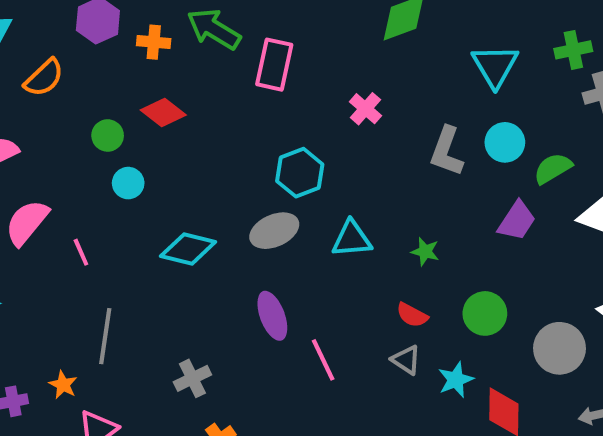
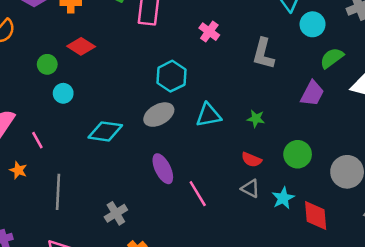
cyan circle: (505, 142) -> (313, 24), moved
orange star: (63, 385) -> (18, 170), moved

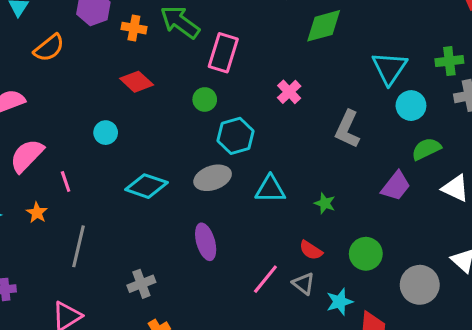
green circle: (47, 64) -> (205, 99), moved
pink line: (198, 194) -> (265, 279), moved, turned 60

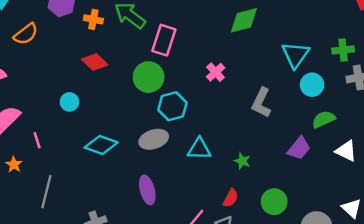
green circle: (205, 99) -> (149, 77), size x1.6
red semicircle: (311, 250) -> (231, 198), turned -96

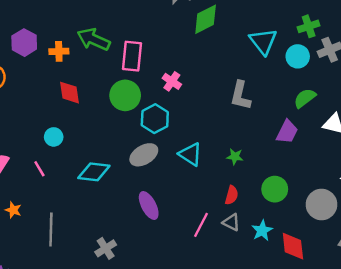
red diamond: (95, 62) -> (69, 93), turned 50
pink cross: (216, 72) -> (172, 81), moved
cyan circle: (312, 85) -> (298, 56), moved
pink line: (37, 140) -> (39, 169), moved
cyan triangle: (199, 149) -> (190, 154), turned 45

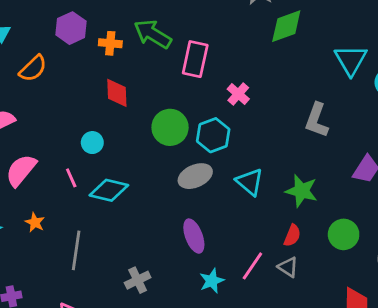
green circle: (125, 95) -> (170, 127), moved
green star: (235, 157) -> (301, 191), size x1.6
cyan diamond: (94, 172) -> (109, 190), moved
cyan star: (262, 230) -> (212, 281), moved

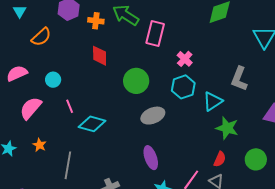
cyan hexagon: (213, 135) -> (183, 87), moved
cyan circle: (92, 143) -> (53, 80), moved
pink line: (71, 178) -> (70, 106), moved
cyan triangle: (250, 182) -> (213, 101), moved, turned 45

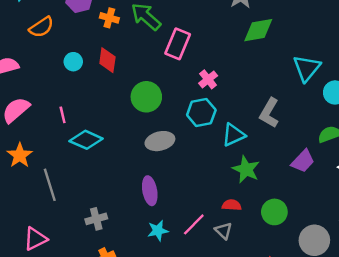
cyan circle: (53, 80) -> (73, 62), moved
orange star: (39, 145) -> (20, 155), size x1.5
red semicircle: (220, 159) -> (232, 205), turned -119
gray line: (68, 165) -> (50, 185), turned -36

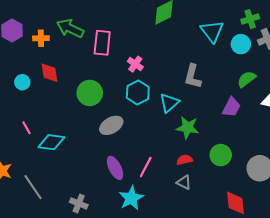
gray cross: (96, 219) -> (79, 203), turned -36
pink line: (194, 224) -> (146, 167), moved
cyan star: (158, 231) -> (131, 198), size x1.4

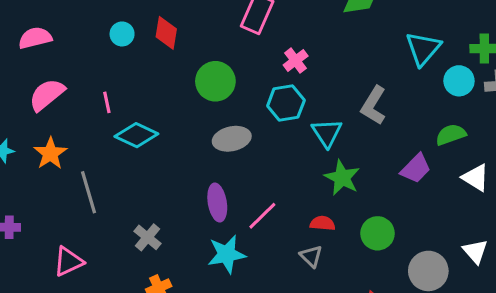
cyan triangle: (169, 103) -> (327, 133), turned -40

